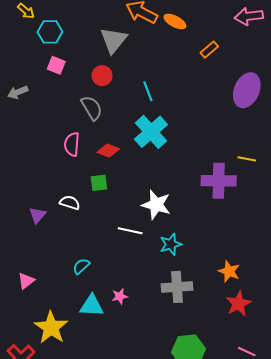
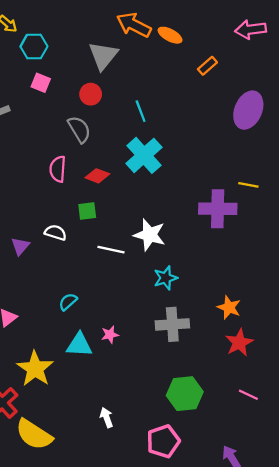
white line: (130, 231) -> (111, 250), moved

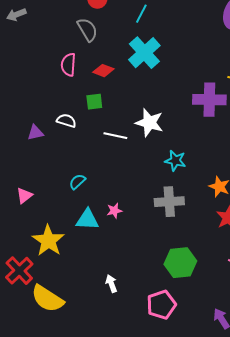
cyan line: (141, 111) -> (141, 14), turned 48
purple triangle: (20, 246) -> (35, 133), turned 36
cyan star: (166, 278) -> (175, 161), moved, turned 30

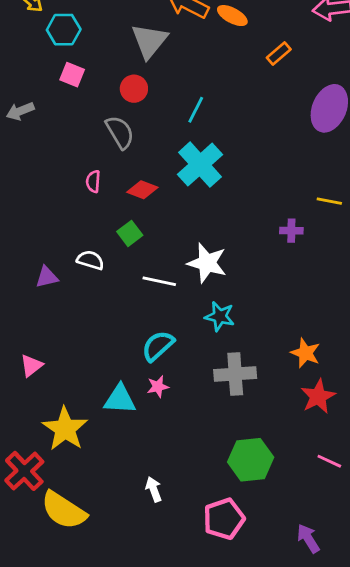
pink semicircle: (68, 65) -> (93, 181), size x0.7
purple cross: (209, 100) -> (291, 231), size x0.5
green square: (94, 102) -> (130, 233), turned -30
cyan star: (175, 161) -> (220, 316), moved
cyan semicircle: (77, 182) -> (158, 346), moved, size x1.4

